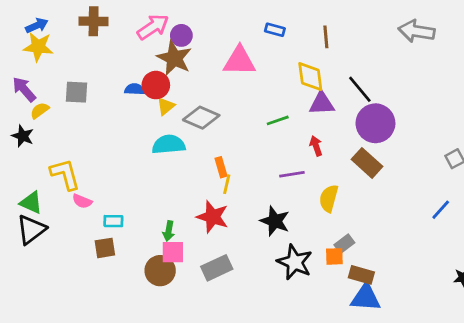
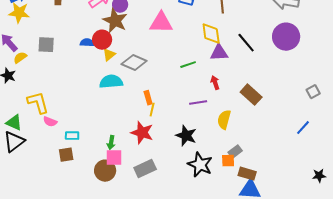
purple circle: (375, 123) -> (286, 37), moved

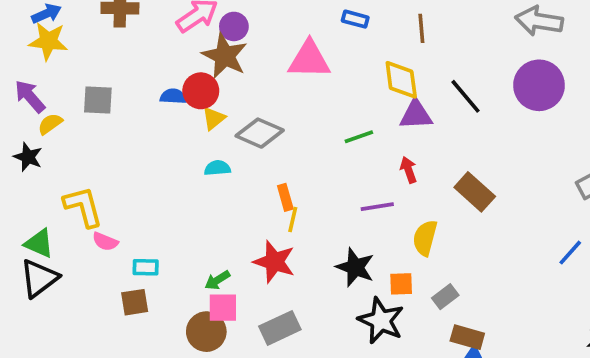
cyan semicircle: (111, 82) -> (217, 168), size x0.6
green arrow: (111, 143) -> (217, 280), turned 48
orange square: (228, 161) -> (401, 284), moved

